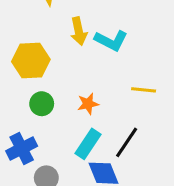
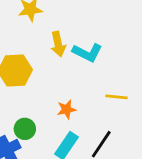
green circle: (42, 104) -> (25, 129), moved

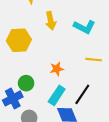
cyan L-shape: (87, 52) -> (84, 27), moved

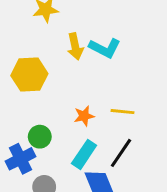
cyan L-shape: (84, 27) -> (105, 48), moved
yellow line: (94, 60) -> (123, 112), moved

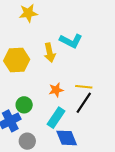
yellow arrow: (75, 46) -> (50, 53), moved
black line: (121, 153) -> (84, 103), moved

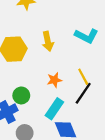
cyan L-shape: (71, 41) -> (86, 36), moved
yellow line: (84, 87) -> (83, 77), turned 56

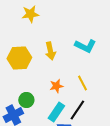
black line: (83, 93) -> (77, 110), moved

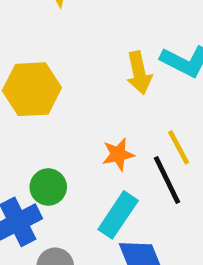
yellow arrow: (50, 51) -> (139, 73), moved
black line: (77, 110) -> (167, 180), moved, turned -60

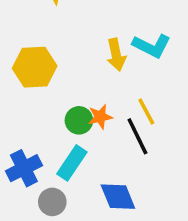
green circle: (48, 187) -> (79, 120), moved
cyan rectangle: (118, 215) -> (72, 163), moved

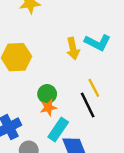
orange star: (100, 117) -> (48, 107), moved
cyan rectangle: (72, 163) -> (58, 130), moved

